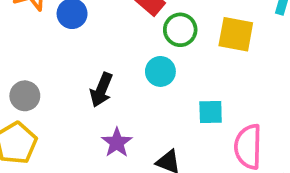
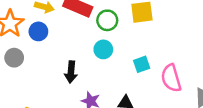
gray circle: (25, 96) -> (14, 58), moved

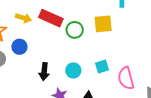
blue circle: (38, 31) -> (19, 47), moved
cyan circle: (103, 49) -> (73, 70), moved

